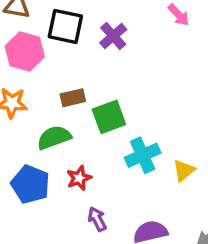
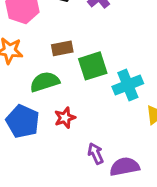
cyan cross: (143, 155) -> (128, 85), moved
purple arrow: (97, 219) -> (96, 153), moved

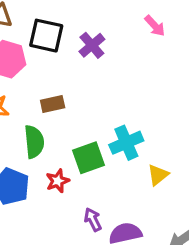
green square: (93, 66) -> (88, 158), moved
green semicircle: (45, 82) -> (34, 142), turned 104

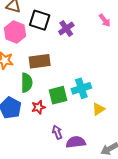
brown rectangle: (53, 104) -> (40, 61), size x1.5

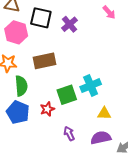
green semicircle: (27, 83) -> (21, 86), moved
yellow triangle: (98, 109) -> (104, 113), moved, turned 40
purple semicircle: (76, 142) -> (101, 138), moved

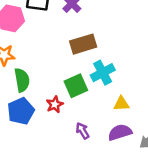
brown rectangle: (45, 61) -> (83, 44), moved
blue pentagon: (18, 112) -> (21, 111), turned 30

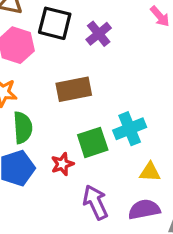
brown rectangle: (83, 44) -> (74, 89), moved
purple arrow: (83, 131) -> (95, 202), size x1.5

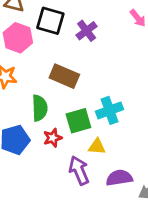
brown rectangle: (74, 89) -> (64, 76), turned 32
green semicircle: (23, 128) -> (40, 108), moved
yellow triangle: (150, 172) -> (97, 147), moved

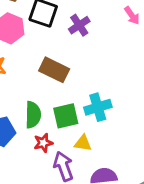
green semicircle: (40, 108) -> (33, 115), moved
red star: (53, 138) -> (43, 143), moved

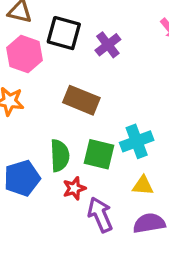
green square: (66, 116) -> (99, 154), turned 30
yellow triangle: (83, 143) -> (143, 186), moved

